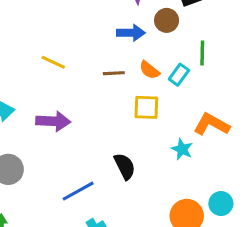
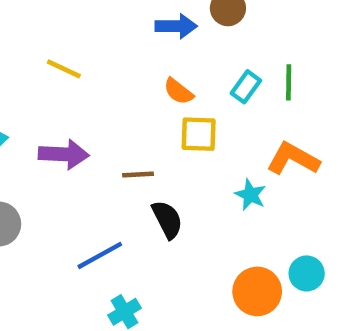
green line: (202, 53) -> (289, 82), moved
orange semicircle: (149, 70) -> (178, 91), moved
brown line: (114, 73) -> (138, 175), moved

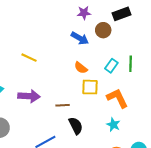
blue arrow: (176, 26) -> (80, 38), turned 30
orange L-shape: (293, 159) -> (117, 98), moved, turned 35
cyan star: (250, 195) -> (113, 125), moved

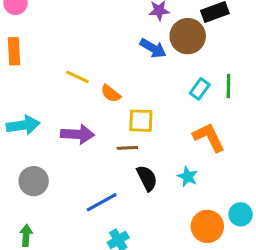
brown circle: (103, 30) -> (188, 36), size x1.5
orange semicircle: (81, 68) -> (111, 94), moved
yellow square: (90, 87) -> (141, 121), moved
cyan star: (113, 125) -> (188, 177), moved

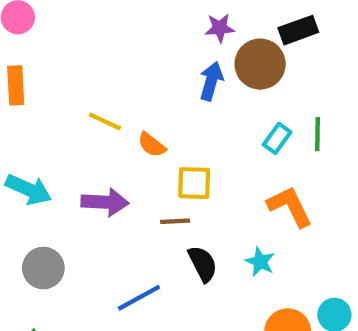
blue arrow: (153, 48) -> (211, 81), turned -104
cyan arrow: (23, 125) -> (28, 189), turned 32

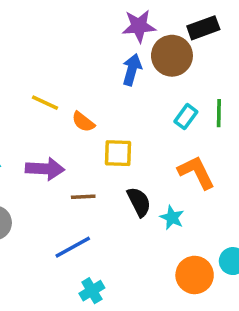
purple star: (220, 28) -> (139, 26), size x1.4
brown line: (175, 221) -> (83, 197), moved
black semicircle: (203, 264) -> (139, 202), moved

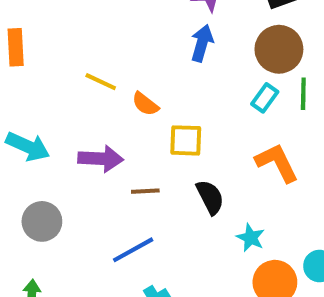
brown circle: (172, 56) -> (279, 49), moved
cyan star: (172, 218) -> (251, 238), moved

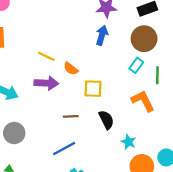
green line: (303, 94) -> (157, 75), moved
purple arrow: (101, 159) -> (46, 83), moved

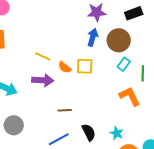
brown circle: (144, 39) -> (119, 40), moved
yellow square: (93, 89) -> (85, 66), moved
black semicircle: (106, 120) -> (89, 132), moved

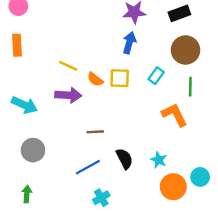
brown circle: (119, 40) -> (185, 50), moved
cyan rectangle: (124, 64) -> (156, 76), moved

